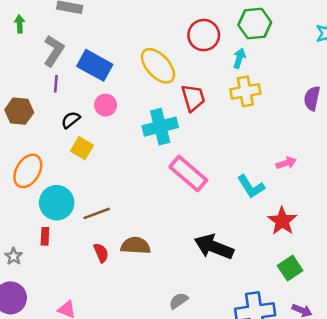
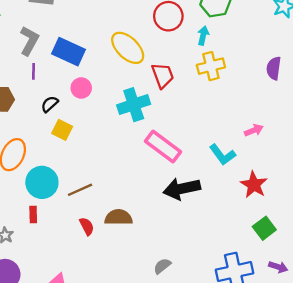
black arrow: (214, 247) -> (182, 189), moved, turned -30

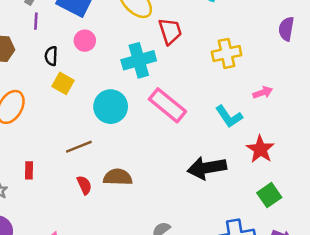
yellow cross: (211, 66) -> (227, 53), moved
black semicircle: (50, 104) -> (51, 56), turned -48
cyan circle: (42, 182) -> (111, 107), moved
black arrow: (182, 189) -> (207, 168), moved

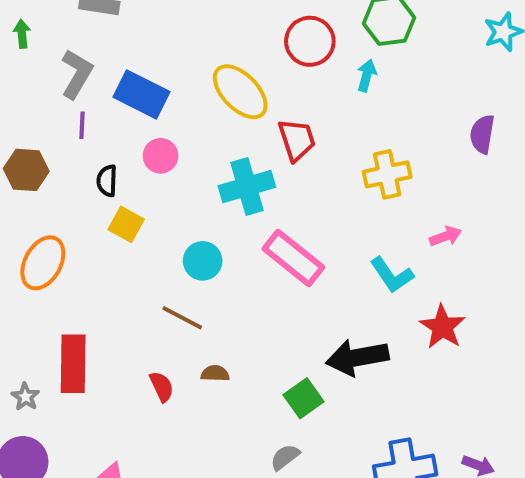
cyan circle: (111, 107) -> (203, 261), size x0.7
brown line: (79, 147) -> (182, 318), moved, turned 50
red rectangle: (29, 170) -> (73, 364), size x2.0
brown semicircle: (118, 177) -> (215, 373), size x0.6
green square: (269, 195) -> (304, 398), moved

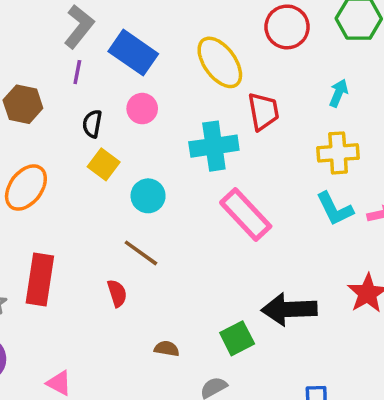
cyan arrow: (367, 75) -> (338, 93), moved
cyan circle: (203, 261) -> (148, 196), moved
cyan L-shape: (392, 275) -> (335, 209), moved
brown semicircle: (215, 373) -> (167, 349), moved
red semicircle: (162, 387) -> (117, 293), moved

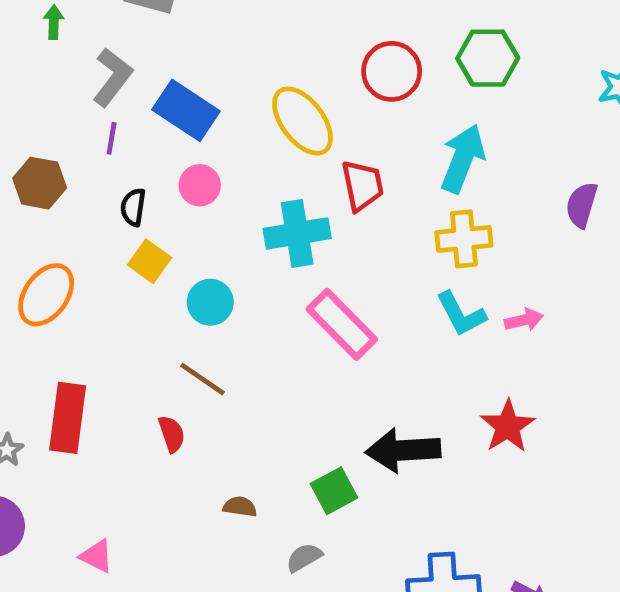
cyan arrow: (338, 93) -> (463, 159), size x1.8

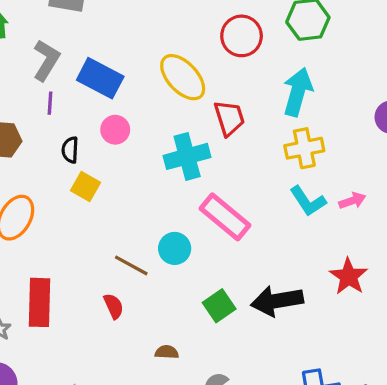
cyan circle: (210, 302) -> (175, 248), moved
green square: (334, 491) -> (219, 306), moved

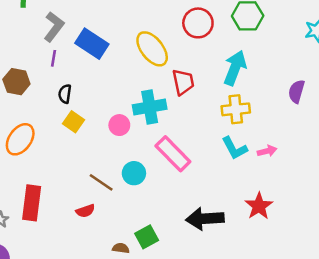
pink circle: (115, 130) -> (119, 125), moved
red semicircle: (114, 306) -> (85, 211), turned 90
green square: (219, 306) -> (147, 237), moved

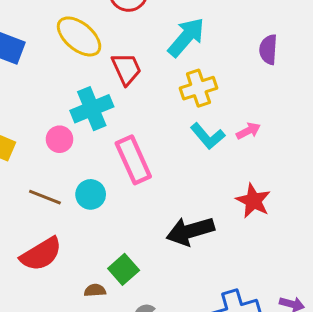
cyan arrow: (235, 68) -> (186, 37), turned 32
pink rectangle: (173, 154) -> (133, 160), turned 33
brown line: (101, 182) -> (45, 197), moved
red semicircle: (85, 211) -> (41, 254), size x1.8

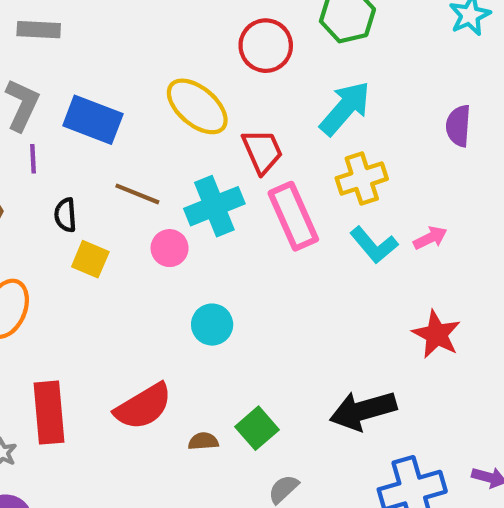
pink rectangle: (133, 160) -> (293, 216), moved
brown line: (45, 197) -> (137, 194), moved
black arrow: (190, 231) -> (363, 410), moved
brown semicircle: (95, 290) -> (203, 441), moved

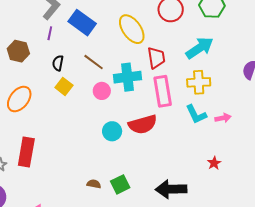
red star: (437, 334) -> (214, 163), size x0.6
red semicircle: (143, 406) -> (143, 124), moved

